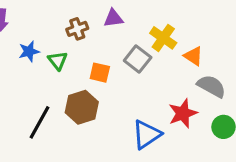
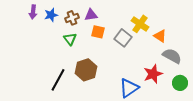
purple triangle: (113, 18) -> (91, 15), moved
brown cross: (77, 29) -> (72, 18), moved
blue star: (29, 51) -> (51, 15), moved
orange square: (100, 73) -> (98, 32), moved

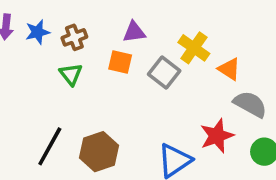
purple triangle: (91, 15) -> (134, 32), moved
brown hexagon: (86, 70) -> (99, 152), moved

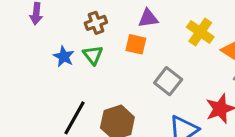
blue star: (37, 32) -> (64, 57), moved, turned -30
gray square: (164, 73) -> (168, 81), moved

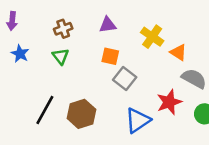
orange square: (136, 44) -> (110, 56), moved
blue star: (64, 57) -> (20, 54), moved

